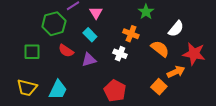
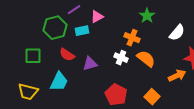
pink triangle: (96, 13) -> (97, 17), turned 32
cyan rectangle: (90, 35) -> (82, 31), moved, turned -56
orange semicircle: (160, 49) -> (146, 59), moved
orange square: (159, 87) -> (152, 97), moved
cyan trapezoid: (58, 90) -> (59, 82), moved

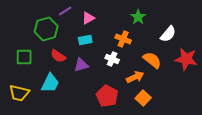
cyan rectangle: (82, 31) -> (85, 40), moved
orange semicircle: (146, 59) -> (152, 60), moved
orange arrow: (177, 76) -> (135, 77), moved

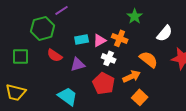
pink triangle: (88, 18) -> (100, 40), moved
cyan trapezoid: (50, 83) -> (68, 96), moved, turned -80
red pentagon: (107, 96) -> (104, 83), moved

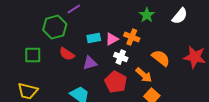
white semicircle: (165, 33) -> (180, 16), moved
orange arrow: (132, 76) -> (144, 75), turned 66

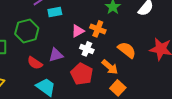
green hexagon: (55, 27) -> (27, 31), moved
cyan rectangle: (94, 38) -> (55, 12), moved
red semicircle: (67, 54) -> (35, 63), moved

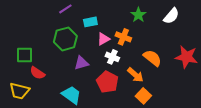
cyan rectangle: (55, 12) -> (90, 22), moved
green hexagon: (27, 31) -> (65, 39), moved
red semicircle: (35, 63) -> (37, 73), moved

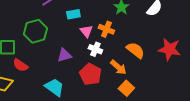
green hexagon: (65, 39) -> (35, 31), moved
pink triangle: (103, 39) -> (86, 31), turned -40

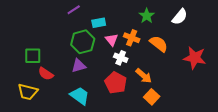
green hexagon: (35, 31) -> (83, 42), moved
orange semicircle: (135, 50) -> (159, 44), moved
purple triangle: (64, 55) -> (79, 66), moved

